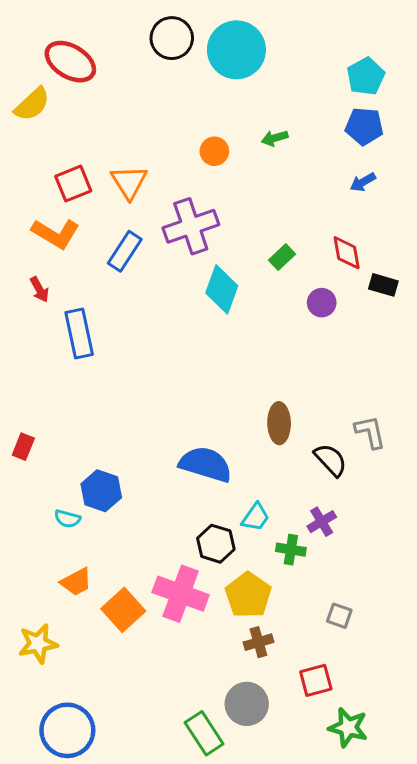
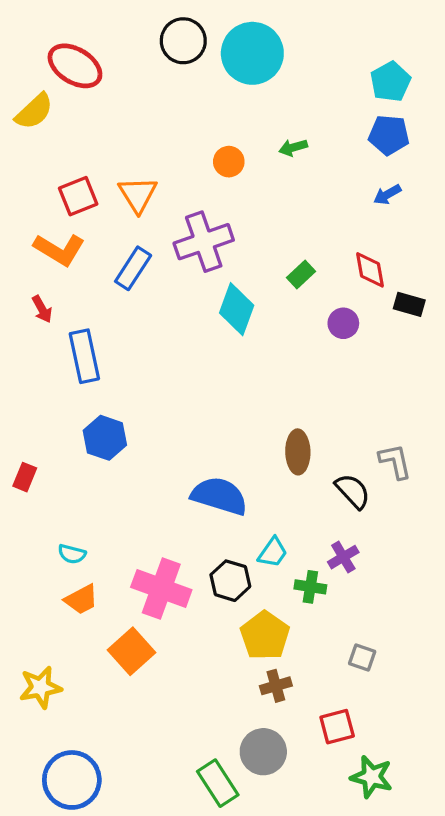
blue hexagon: (101, 491) -> (105, 438), moved
orange trapezoid: (76, 582) -> (81, 599), moved
pink cross: (181, 594) -> (161, 588), moved

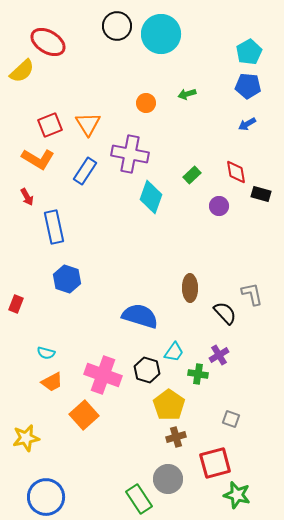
purple cross: (204, 242) -> (130, 154), turned 30
red square: (337, 727) -> (215, 463), size x1.4

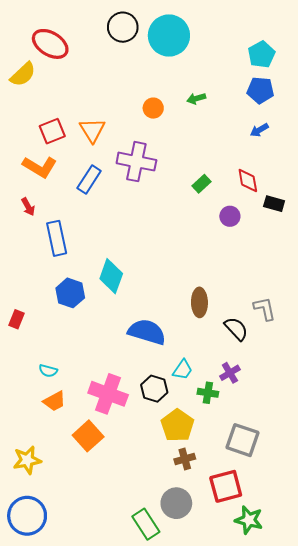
cyan diamond: (151, 197) -> (111, 276), moved
gray square: (231, 419) -> (243, 440), size x1.8
blue circle: (46, 497) -> (27, 516), moved

